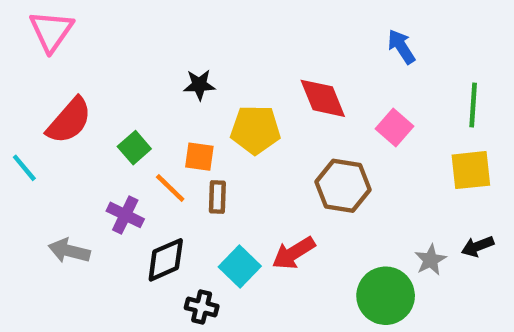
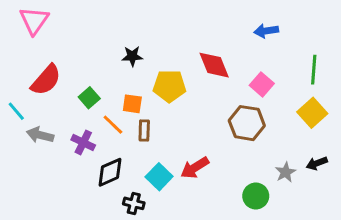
blue arrow: (401, 47) -> (266, 31), turned -65
yellow square: (471, 170) -> (312, 113), turned -36
brown hexagon: (343, 186) -> (247, 123), moved
gray arrow: (69, 251) -> (40, 135), moved
green circle: (386, 296) -> (256, 196), size x0.7

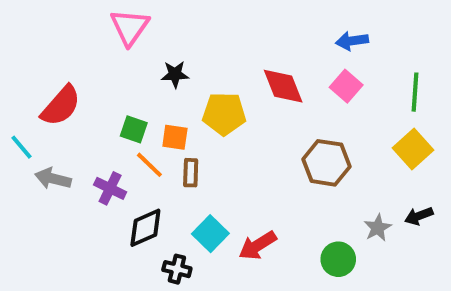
pink triangle: (34, 20) -> (130, 27), moved
pink square: (262, 84) -> (346, 86), moved
green square: (89, 98) -> (134, 129), moved, turned -30
red arrow: (195, 168) -> (258, 245), moved

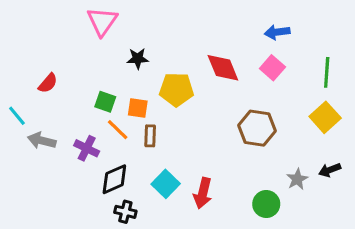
red semicircle: (61, 106) -> (48, 83), size x0.6
red arrow: (258, 245) -> (203, 193), turned -44
black cross: (177, 269) -> (125, 212), moved

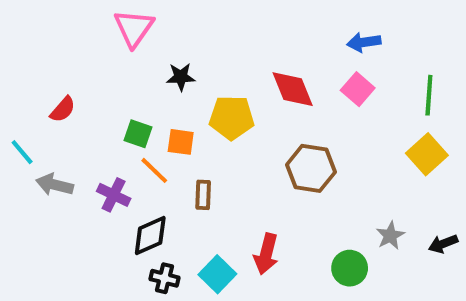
brown hexagon: (257, 128) -> (311, 168), moved
brown rectangle: (150, 136) -> (203, 195), moved
black arrow: (330, 170) -> (443, 244), moved
cyan square: (166, 184) -> (217, 274), moved

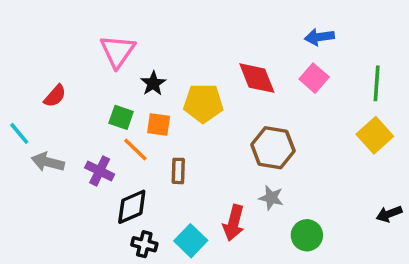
pink triangle: (134, 28) -> (118, 51), moved
black star: (181, 77) -> (153, 83), moved, turned -30
gray star: (390, 236) -> (271, 198), moved, turned -30

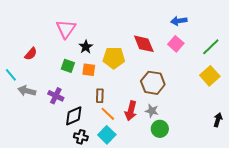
green line: (377, 83) -> (211, 47), turned 42
orange line: (135, 150) -> (108, 114), moved
black arrow: (389, 214) -> (218, 120), turned 128
red arrow: (234, 223) -> (131, 111), moved
green circle: (307, 235) -> (160, 129), moved

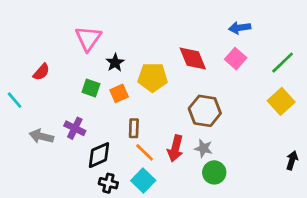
orange square: (89, 70) -> (119, 93), turned -32
gray arrow: (27, 91) -> (41, 136), moved

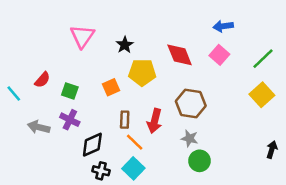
black star: (115, 63) -> (125, 45), moved
red semicircle: (41, 72) -> (42, 80), moved
green square: (91, 88) -> (70, 91), moved
red arrow: (175, 148) -> (155, 121), moved

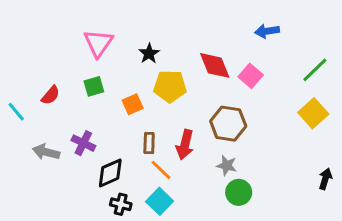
pink square: (219, 55) -> (251, 76), moved
green square: (70, 91) -> (94, 86), moved, turned -35

